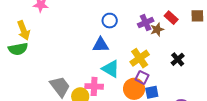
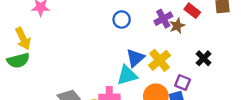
blue triangle: (101, 45) -> (135, 58), moved, turned -36
cyan triangle: (111, 69) -> (127, 75), turned -42
purple square: (142, 77) -> (183, 82), moved

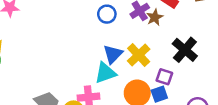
blue circle: (122, 20) -> (107, 14), moved
black cross: (204, 58) -> (185, 50), size x1.5

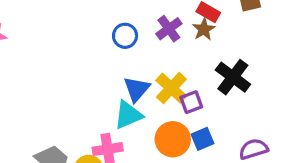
brown star: (155, 17) -> (204, 29), moved
purple square: (164, 77) -> (191, 102), moved, turned -35

